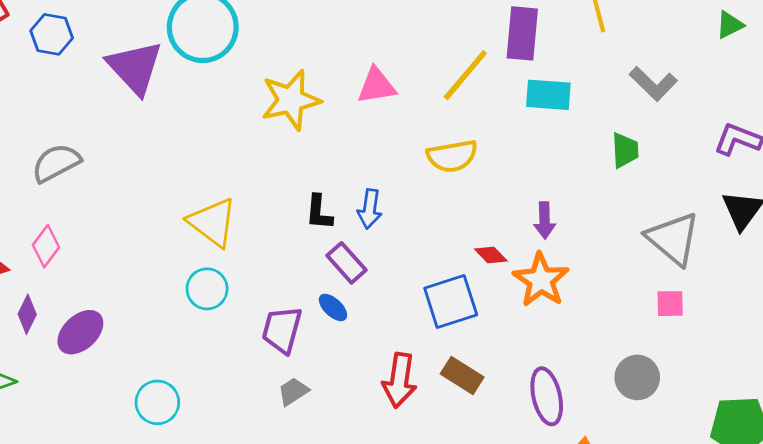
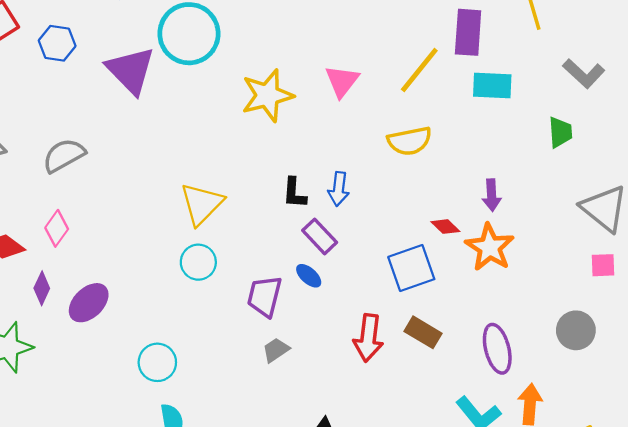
pink triangle: (376, 86) -> (342, 81), turned -42
yellow triangle: (213, 222) -> (202, 204), turned 39

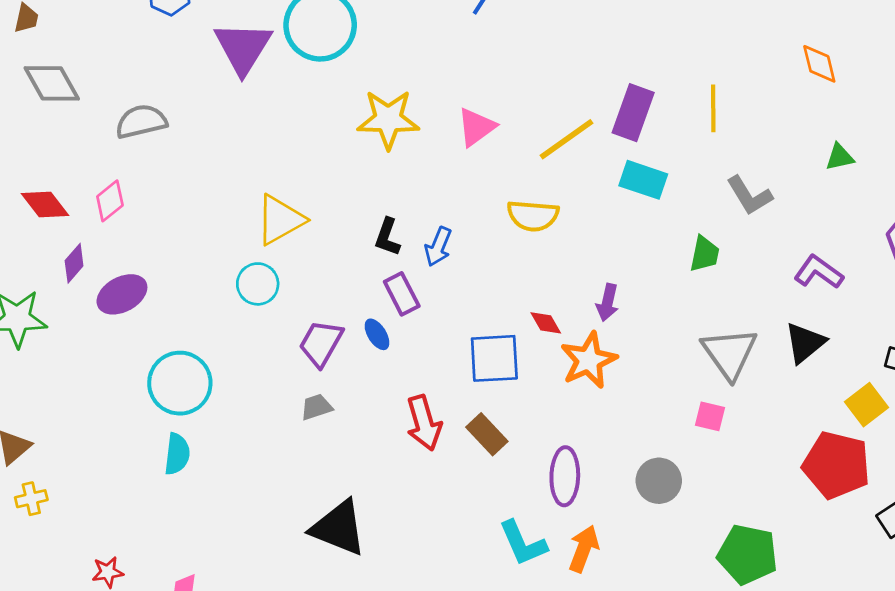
red arrow: (368, 338) -> (424, 423), turned -39
cyan circle: (157, 362) -> (180, 383), size x1.4

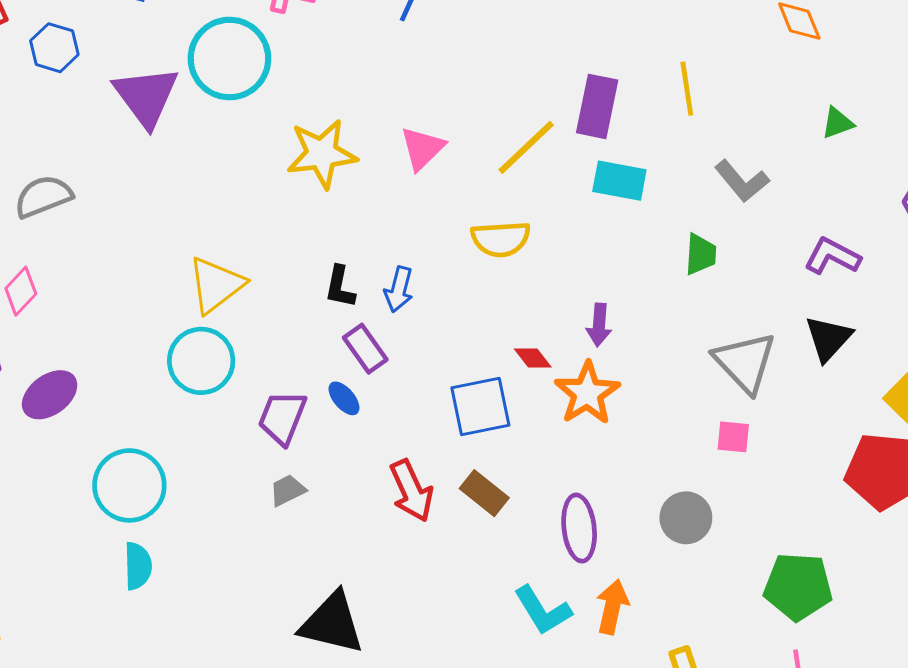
cyan circle: (258, 284) -> (201, 361), size x1.4

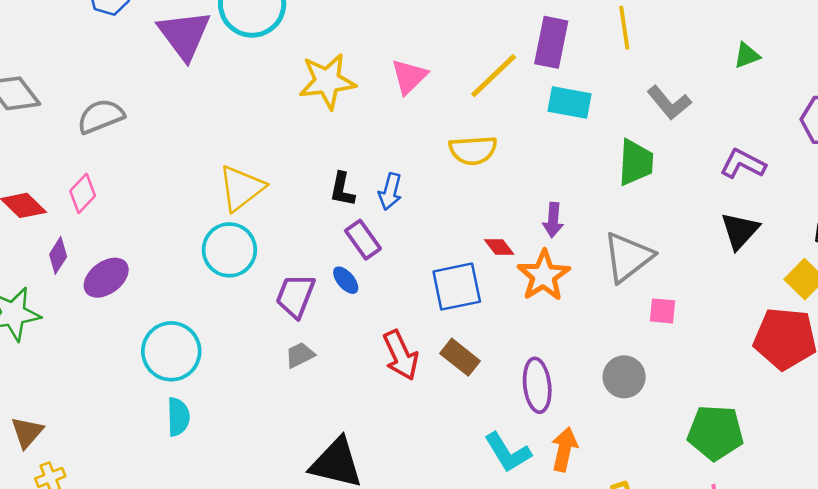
green trapezoid: (701, 254) -> (636, 162), size x1.4
gray triangle: (745, 362) -> (628, 257), moved, turned 36

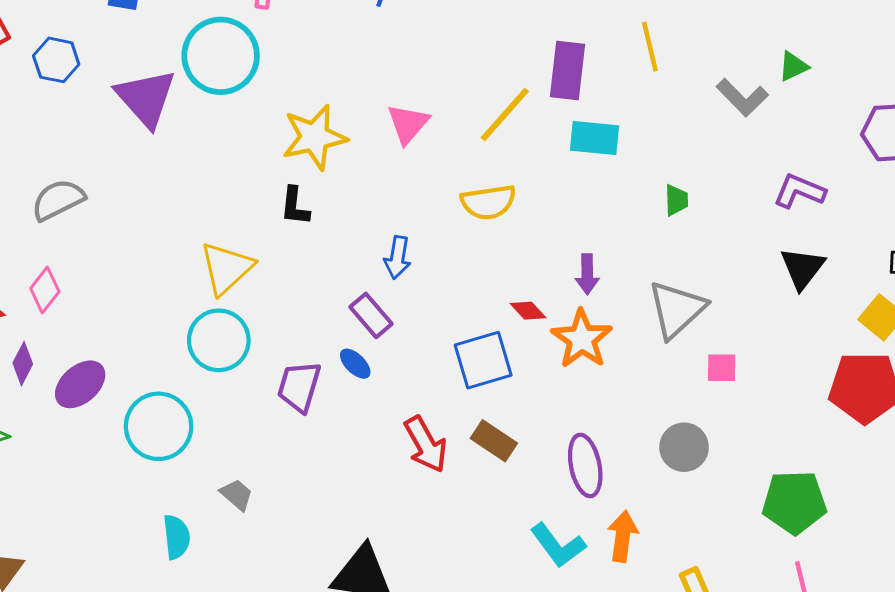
gray L-shape: (669, 103) -> (742, 97), moved
green trapezoid: (636, 162) -> (676, 200), size x0.6
black L-shape: (342, 189) -> (295, 206), moved
cyan circle: (171, 351) -> (159, 426), moved
gray trapezoid: (300, 355) -> (237, 495), moved, turned 72

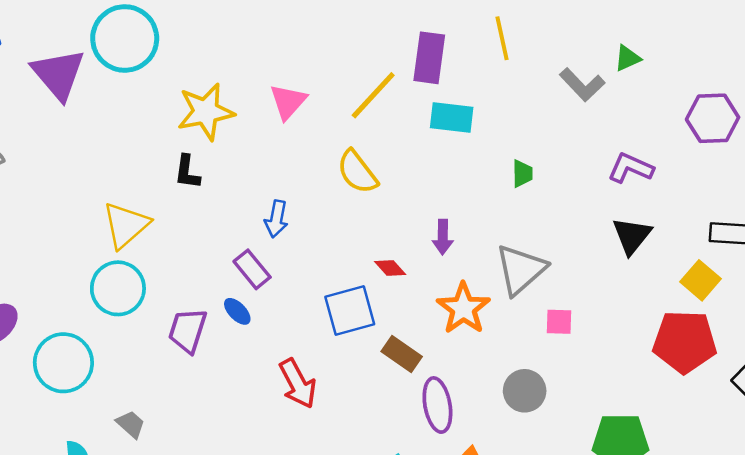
yellow semicircle: (488, 202) -> (357, 172), turned 60
orange star: (582, 339) -> (463, 308), moved
brown rectangle: (494, 441) -> (402, 354), moved

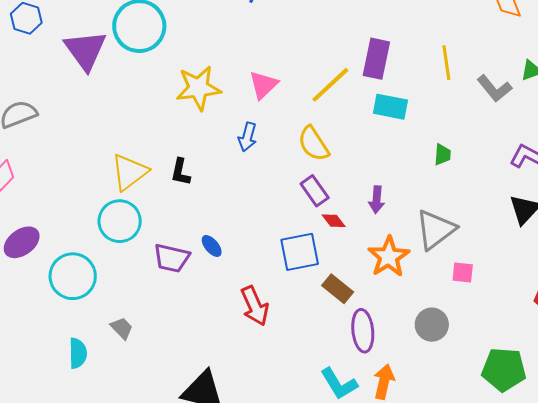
yellow line: (502, 38) -> (446, 63), moved
black L-shape: (187, 172) -> (181, 172), moved
blue arrow: (276, 219) -> (247, 137), moved
purple rectangle: (252, 269) -> (315, 191), moved
purple trapezoid: (188, 330) -> (172, 258), turned -99

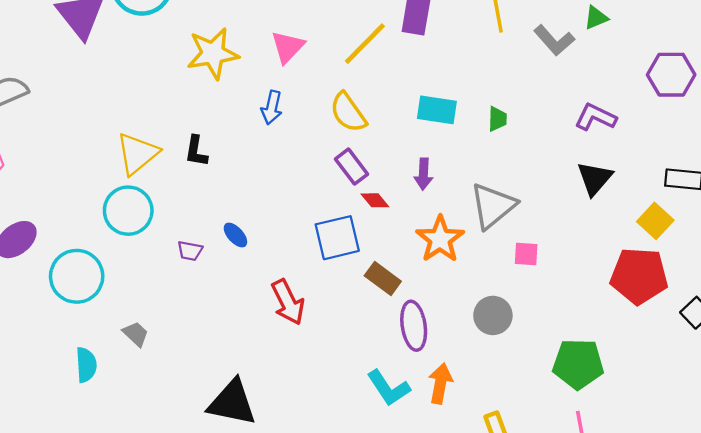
cyan rectangle: (390, 107) -> (437, 110), moved
purple trapezoid: (172, 258) -> (190, 251), size x0.6

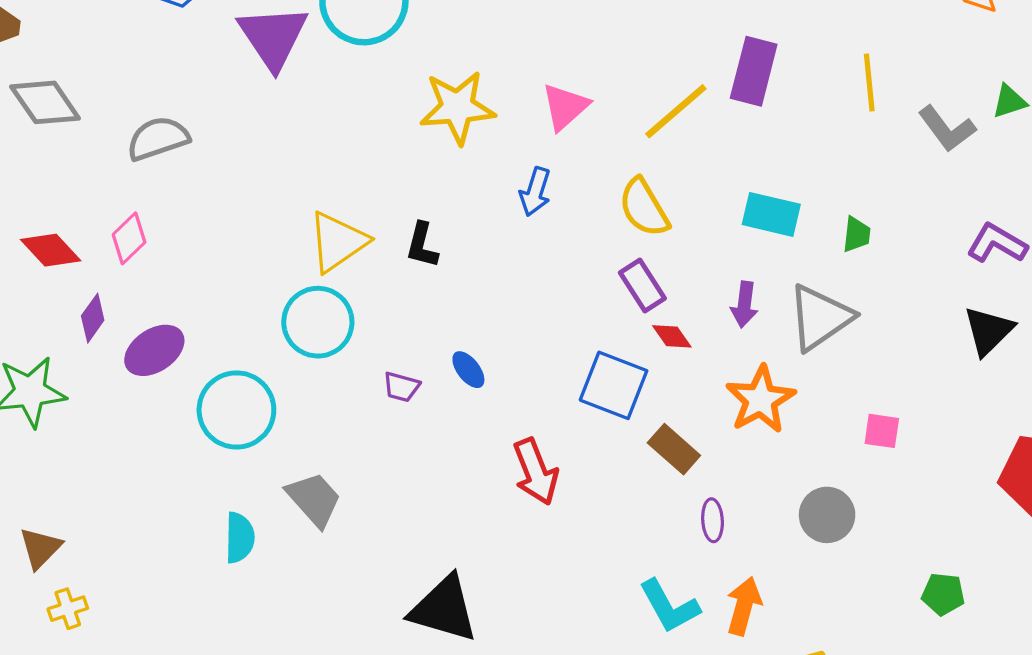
gray triangle: (493, 206) -> (820, 317), moved
blue square: (337, 238) -> (614, 385), turned 30
purple ellipse: (414, 326) -> (713, 520), size x0.6
gray trapezoid: (136, 334) -> (314, 499), size x1.5
green pentagon: (578, 364) -> (943, 594), size x0.6

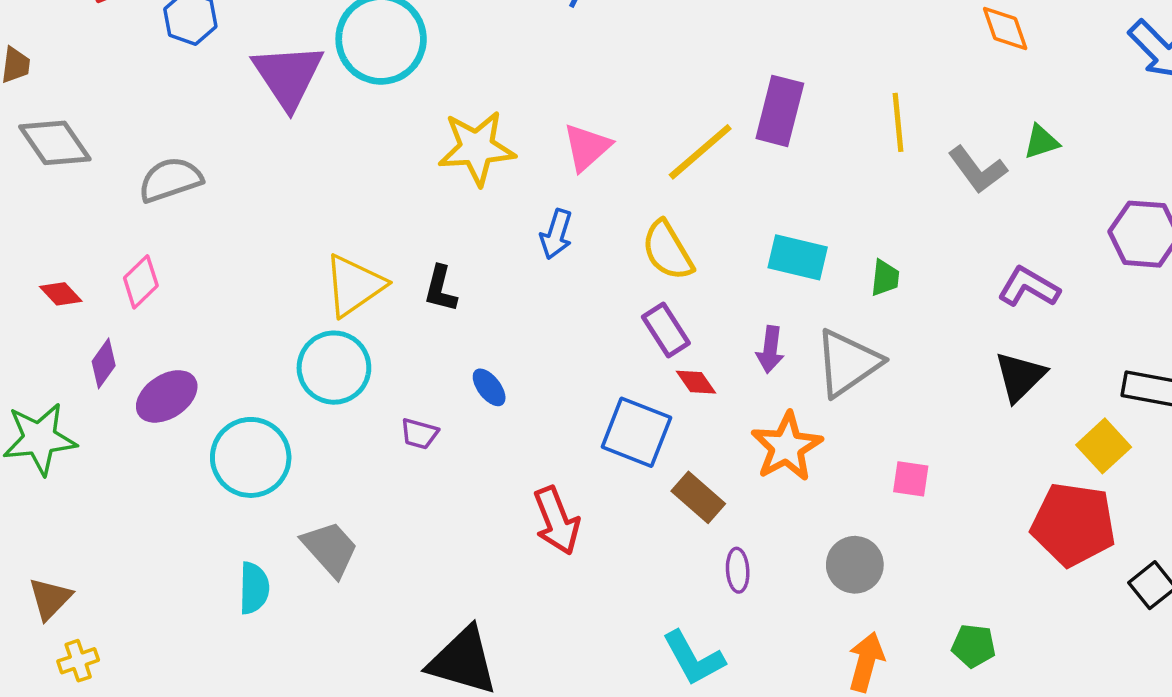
red diamond: (51, 250) -> (61, 294), size x0.7
blue ellipse: (468, 370) -> (489, 387), moved
orange arrow: (744, 606) -> (866, 662), moved

